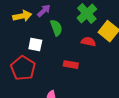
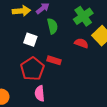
red rectangle: (71, 65) -> (54, 60), moved
red pentagon: (23, 68) -> (32, 69), moved

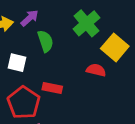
red semicircle: (81, 43) -> (96, 70), moved

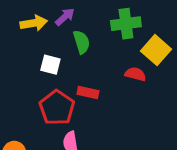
green cross: (86, 23) -> (126, 24), turned 32

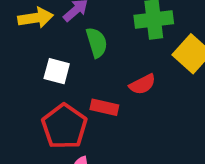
red semicircle: (135, 74) -> (142, 84), moved, turned 138

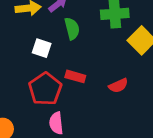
red semicircle: (142, 84) -> (118, 86), moved

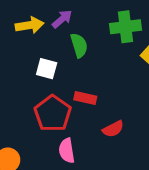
red semicircle: (118, 86) -> (113, 129), moved

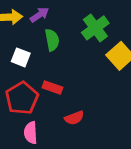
green cross: (125, 27) -> (95, 28), turned -36

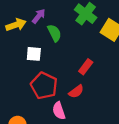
red rectangle: (52, 88) -> (86, 67), moved, turned -56
red semicircle: (74, 118) -> (76, 92), moved

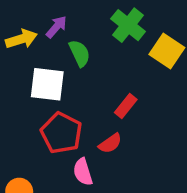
white square: (34, 54) -> (47, 84), size x1.5

